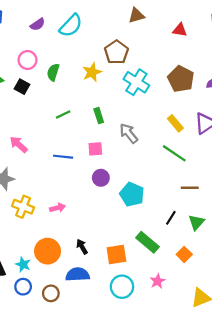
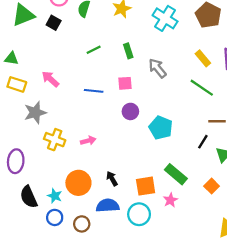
black line: (171, 218) -> (203, 142), moved
pink star: (158, 281) -> (170, 200), moved
cyan circle: (122, 287) -> (139, 214), moved

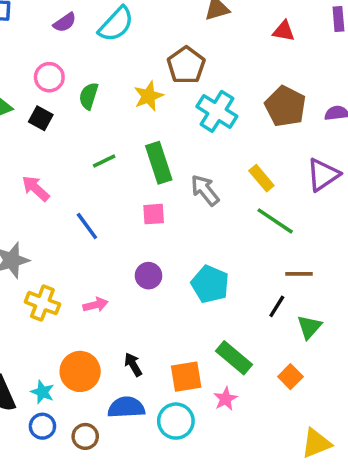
green rectangle: (128, 51) -> (159, 163), size x1.6
yellow rectangle: (203, 58) -> (261, 178), moved
pink arrow: (50, 79) -> (36, 188), moved
blue line: (94, 91) -> (87, 226), moved, turned 48
purple circle: (130, 111) -> (149, 276), moved

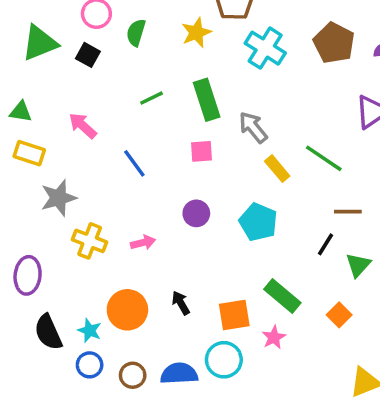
yellow rectangle: (261, 178) -> (277, 169), moved
blue semicircle: (126, 407) -> (179, 374), moved

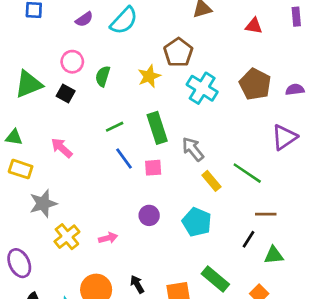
blue line: (134, 163) -> (124, 158), moved
yellow cross: (90, 241) -> (67, 237), turned 30
green triangle: (358, 265) -> (274, 255), turned 42
purple ellipse: (28, 275) -> (19, 263), turned -32

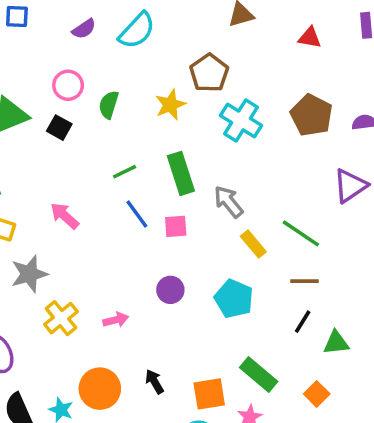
pink arrow: (62, 148) -> (65, 216), moved
brown line: (266, 214) -> (304, 281), moved

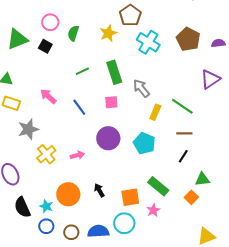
blue line: (137, 214) -> (79, 107), moved
yellow rectangle: (253, 244) -> (155, 112), turned 63
purple circle: (170, 290) -> (108, 138), size x1.5
green triangle: (336, 343) -> (202, 179), moved

